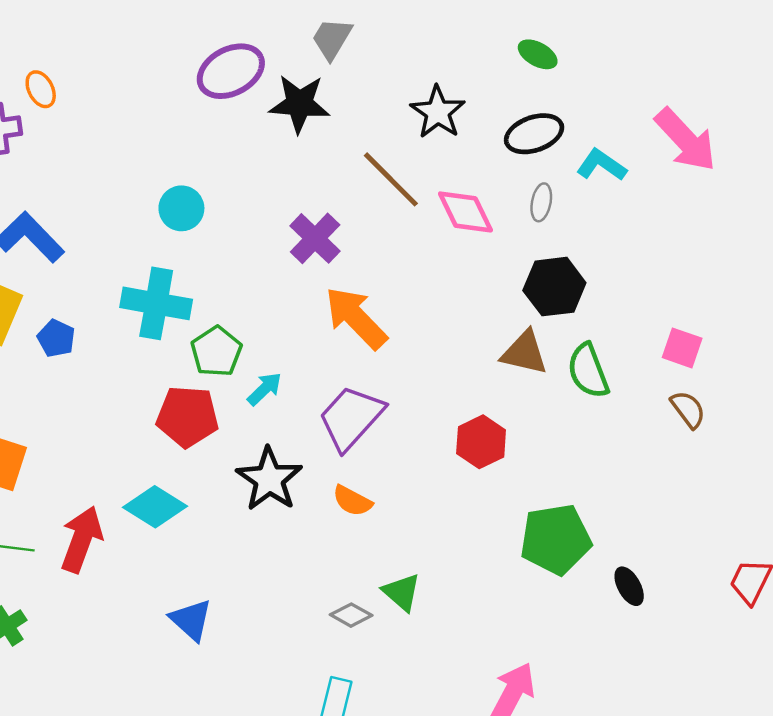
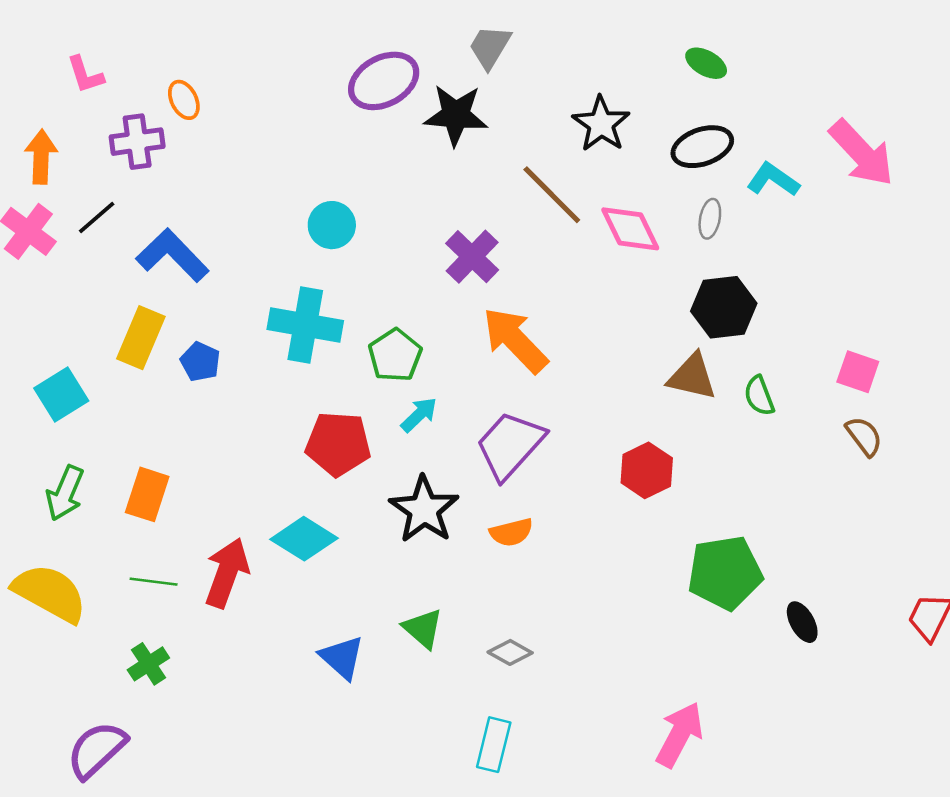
green pentagon: (216, 352) -> (395, 355), moved
green semicircle: (588, 371) -> (759, 396), size x0.7
orange semicircle: (352, 501) -> (511, 532), turned -42
green triangle: (402, 592) -> (423, 628), moved

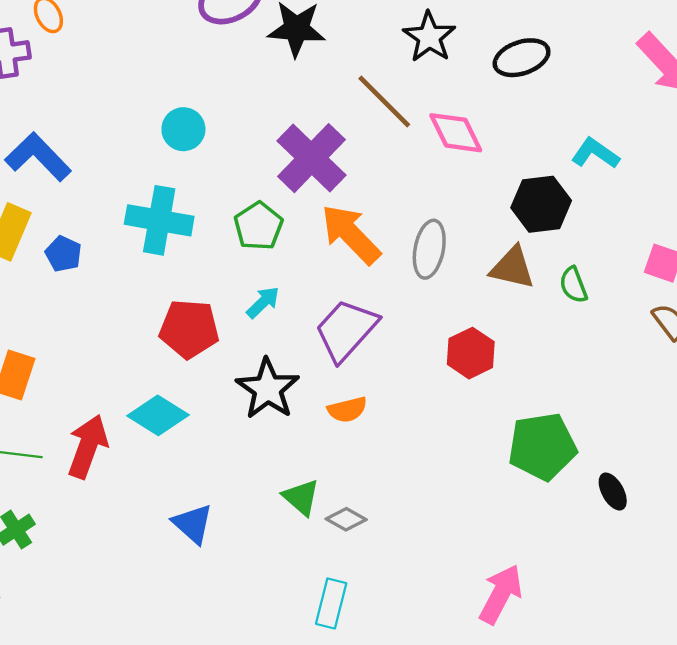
cyan L-shape: (773, 180) -> (595, 153), moved
gray ellipse: (710, 219) -> (429, 249), moved, size x1.6
purple cross: (472, 257) -> (312, 158), size x1.4
green pentagon: (395, 355) -> (258, 226), moved
green triangle: (423, 628) -> (301, 497), moved

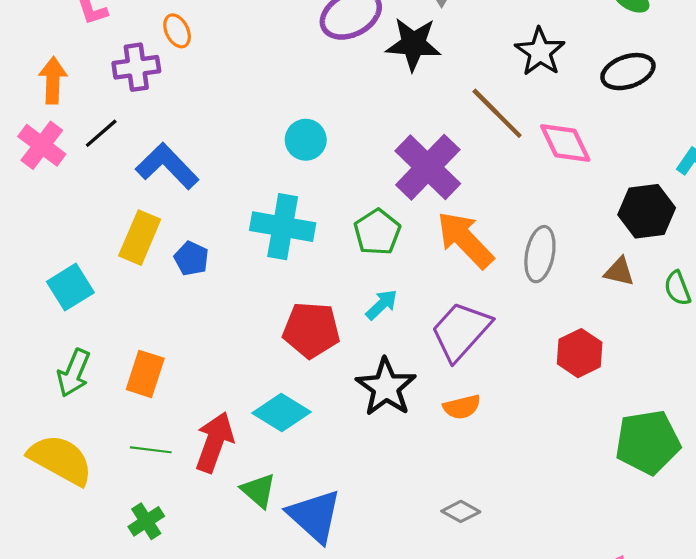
brown triangle: (512, 268) -> (619, 272), size x0.7
green triangle: (301, 497) -> (258, 491), moved
blue triangle: (193, 524) -> (315, 516), size x1.4

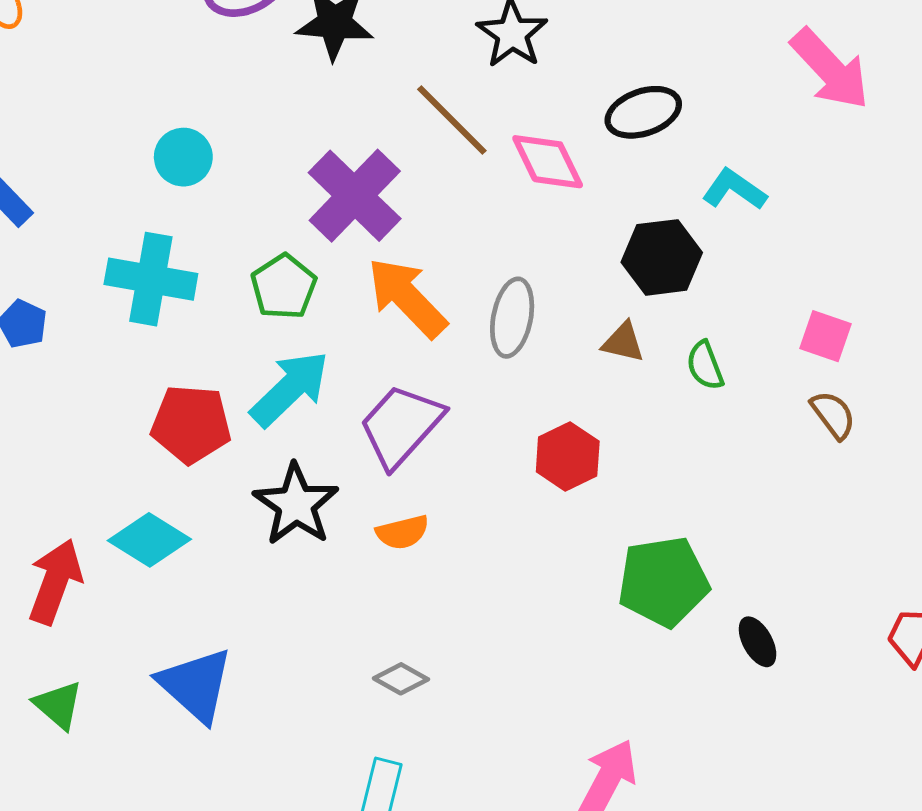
black ellipse: (628, 72) -> (643, 112), moved
cyan arrow: (382, 305) -> (290, 389), size x1.8
green triangle: (258, 491) -> (58, 705), moved

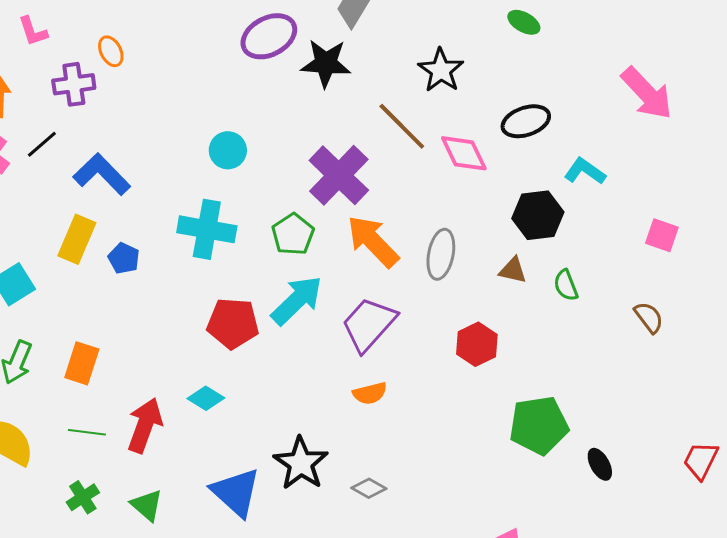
pink square: (825, 336) -> (662, 235), moved
black star: (296, 504) -> (301, 463), moved
cyan diamond: (149, 540) -> (206, 398), size x0.7

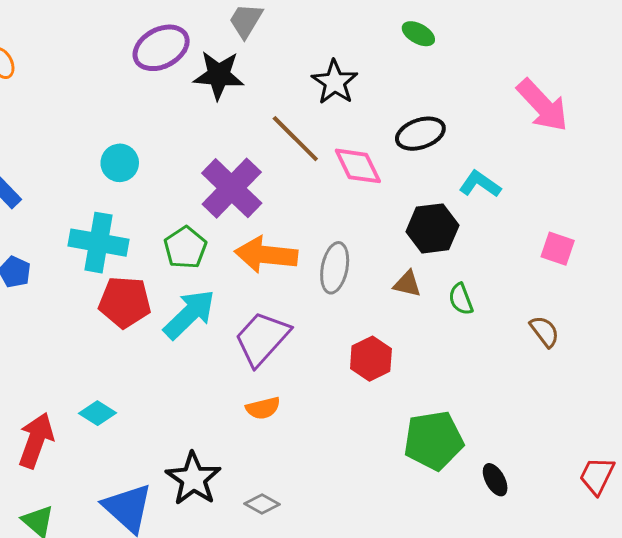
orange arrow: (373, 241) -> (266, 255), turned -40
red pentagon: (233, 323) -> (125, 302), moved

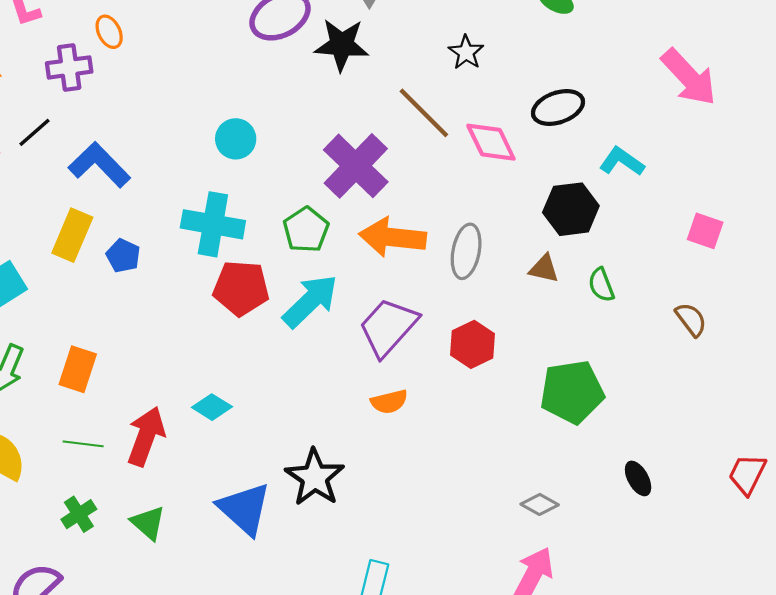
black star: (335, 82) -> (466, 52), size x0.7
red hexagon: (371, 359) -> (473, 344), moved
green pentagon: (434, 440) -> (572, 392), moved
gray diamond: (262, 504) -> (540, 504), moved

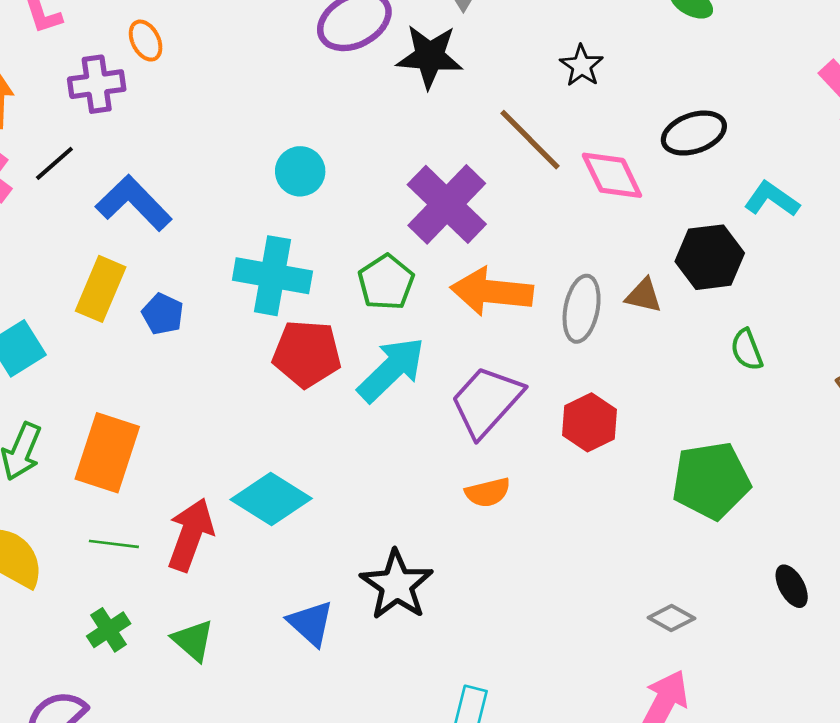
brown triangle: (544, 269) -> (644, 296), moved
orange rectangle: (78, 369) -> (107, 453), size x1.4
cyan diamond: (212, 407) -> (271, 499), size x1.6
blue triangle: (244, 509) -> (311, 623), size x0.7

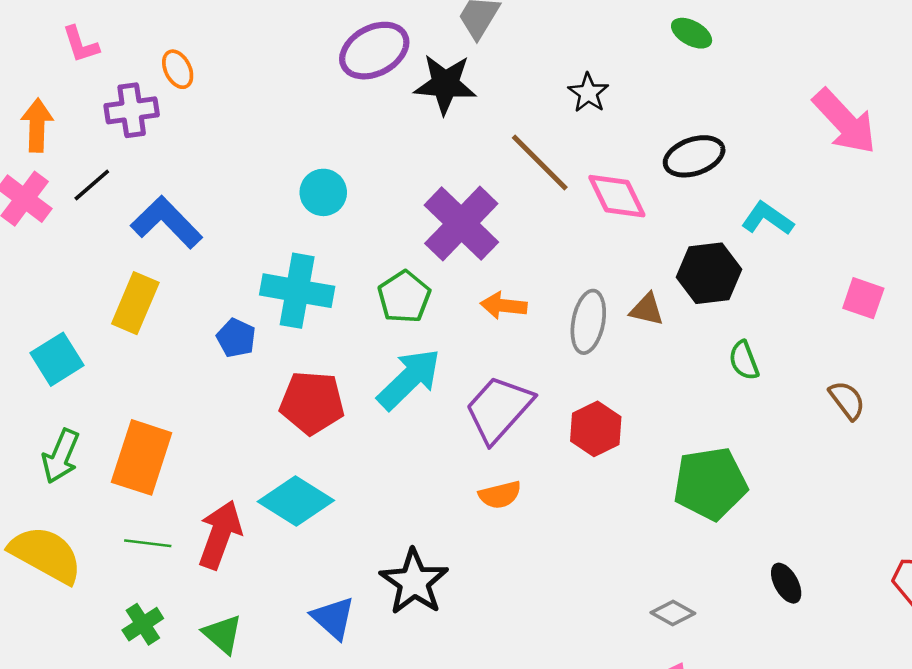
orange arrow: (492, 292) -> (504, 306), size x0.6
blue pentagon: (163, 314) -> (236, 338), moved
red pentagon: (307, 354) -> (312, 403), moved

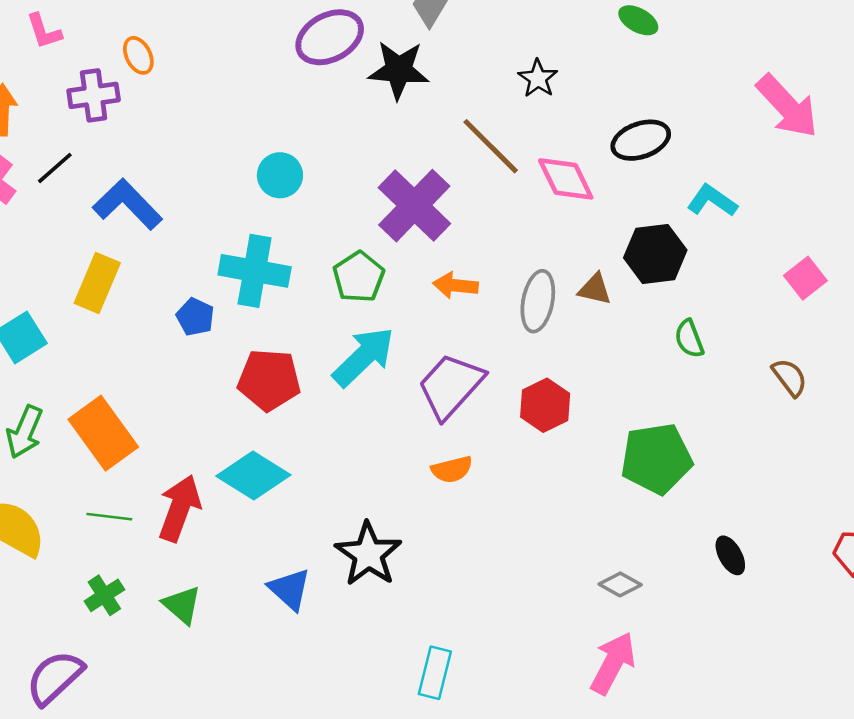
pink square: (863, 298) -> (805, 278), turned 33
orange rectangle: (142, 457) -> (103, 433), turned -54

